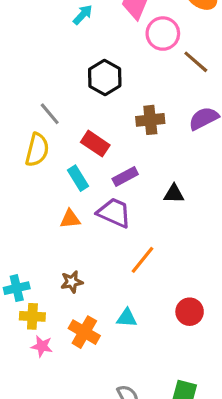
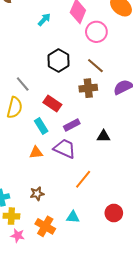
brown line: (196, 62) -> (95, 66), moved

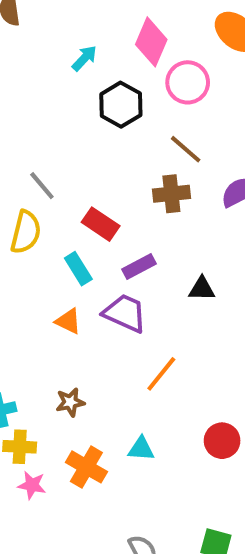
black hexagon: (59, 61) -> (121, 105), moved
orange triangle: (36, 153) -> (68, 321), turned 32

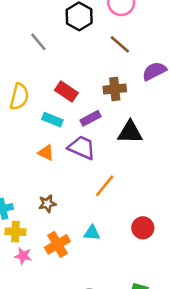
gray line: (42, 186) -> (38, 42), moved
brown cross: (171, 194) -> (115, 89), moved
cyan rectangle: (78, 269) -> (52, 120), turned -36
black triangle: (202, 289) -> (130, 132), size x1.5
orange cross: (86, 467) -> (57, 244), turned 30

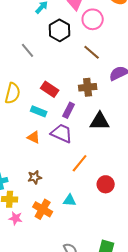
purple rectangle: (91, 118) -> (69, 110), turned -35
red circle: (143, 228) -> (106, 184), moved
orange cross: (57, 244) -> (43, 209), turned -30

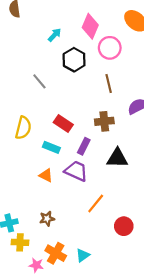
brown line: (92, 52) -> (109, 84), turned 36
cyan triangle: (70, 200) -> (83, 255), moved, turned -40
pink star: (16, 218) -> (36, 265), moved

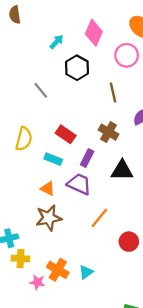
pink circle: (110, 48) -> (127, 55), moved
brown cross: (104, 121) -> (109, 132), turned 36
brown star: (47, 219) -> (49, 218), moved, size x1.6

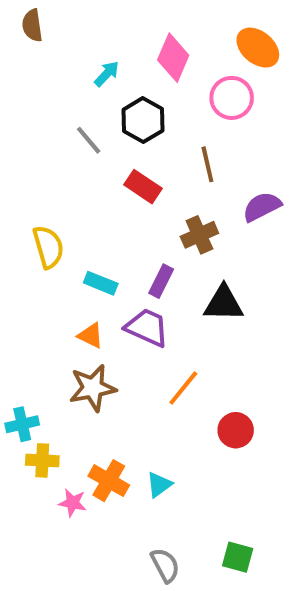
gray line: (41, 90) -> (89, 140), moved
brown cross: (109, 132) -> (199, 235), turned 36
red rectangle: (66, 134) -> (143, 187), moved
yellow semicircle: (24, 139) -> (48, 247), turned -30

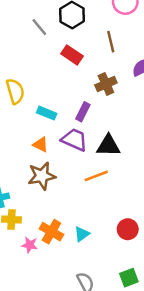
black triangle: (224, 303) -> (108, 146), moved
orange line: (183, 388) -> (96, 176), turned 30
red circle: (236, 430) -> (128, 229), moved
green square: (238, 557) -> (129, 278), turned -36

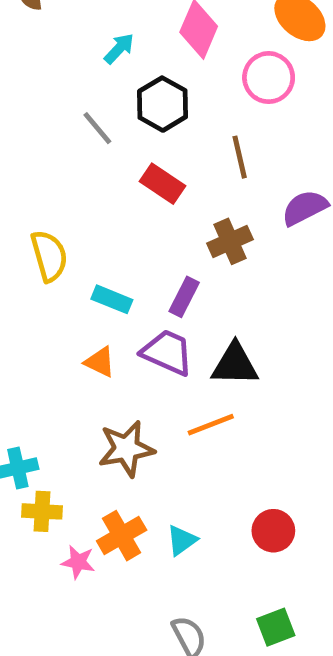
brown star: (42, 176) -> (126, 449), moved
orange cross: (51, 232) -> (122, 536), turned 30

